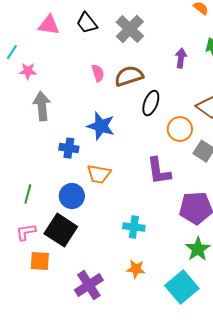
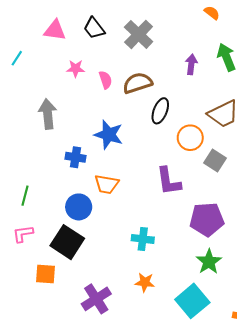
pink star: (28, 71) -> (76, 68), moved
green line: (28, 194) -> (25, 196), moved
pink L-shape: (26, 232) -> (23, 234), moved

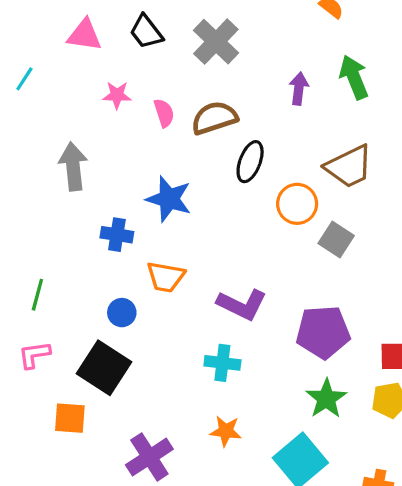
purple L-shape: (169, 181) -> (242, 304), moved, turned -56
blue circle: (79, 207) -> (122, 313), size x0.7

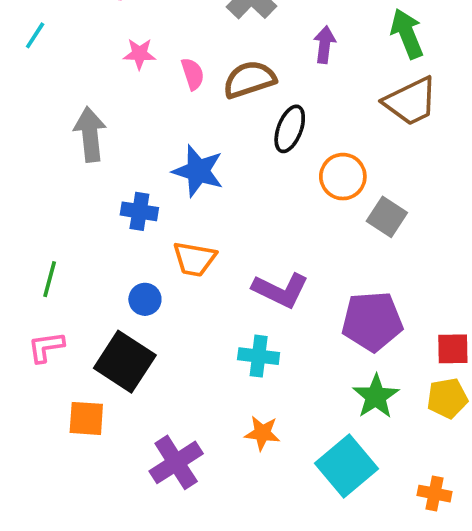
purple arrow: (299, 89) -> (325, 45), moved
brown trapezoid: (349, 167) -> (411, 101), moved

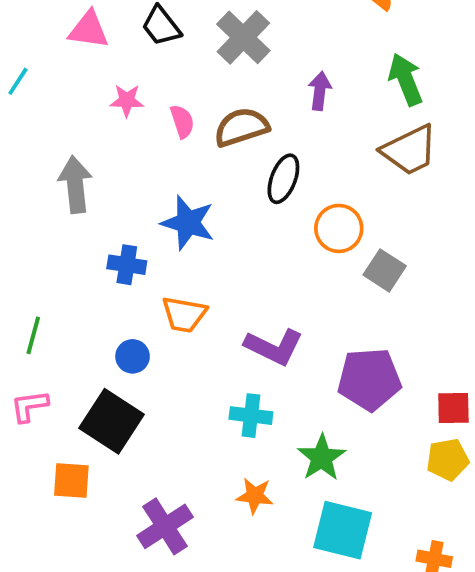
green star: (376, 396) -> (322, 458), moved
cyan square: (347, 466) -> (343, 530), turned -36

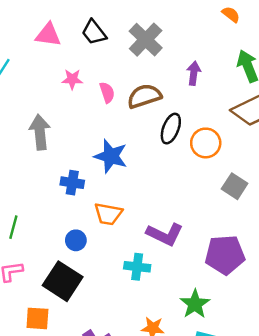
orange circle: (339, 228) -> (206, 143), moved
cyan cross: (251, 416) -> (137, 267), moved

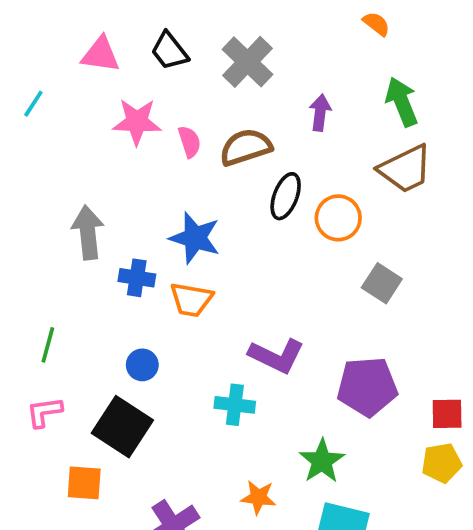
pink star: (72, 79) -> (137, 122), size x1.5
gray arrow: (40, 132) -> (88, 232), moved
orange trapezoid: (108, 214) -> (191, 300), moved

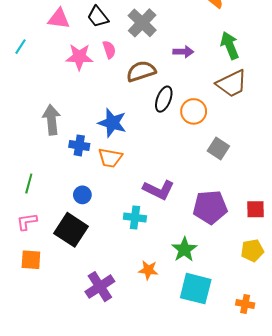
purple arrow: (320, 113) -> (183, 52), turned 84
pink semicircle: (189, 142) -> (109, 50), moved
red square: (447, 414) -> (255, 209), moved
orange square: (84, 483) -> (31, 260), moved

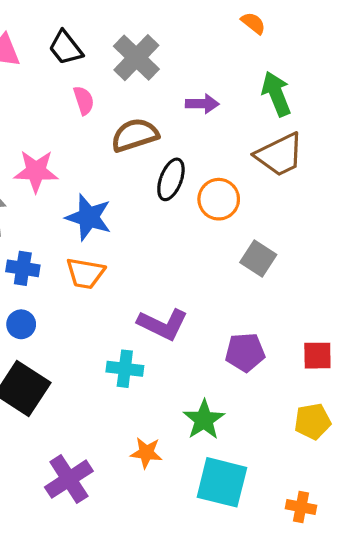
pink star: (79, 57) -> (36, 171), moved
blue cross: (79, 145) -> (23, 268), moved
blue circle: (82, 195) -> (21, 324), moved
purple pentagon: (210, 207) -> (245, 352), size x0.7

